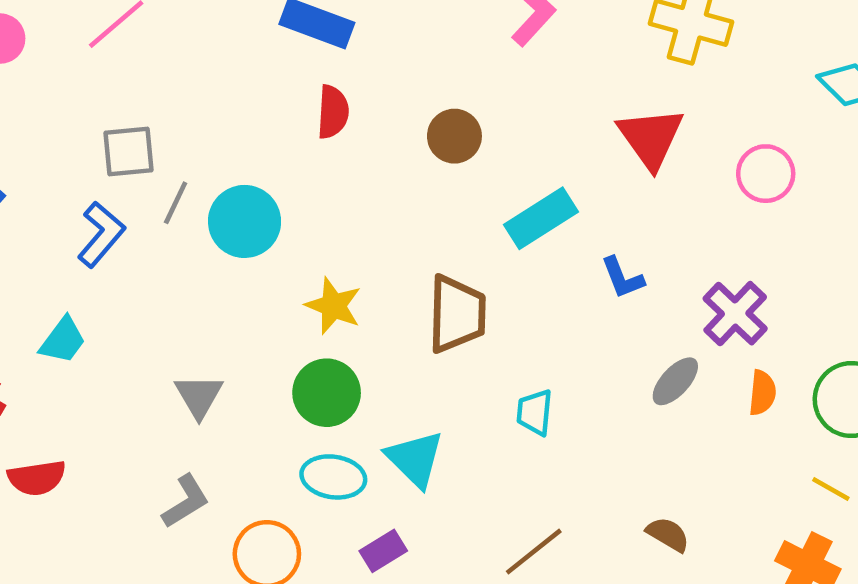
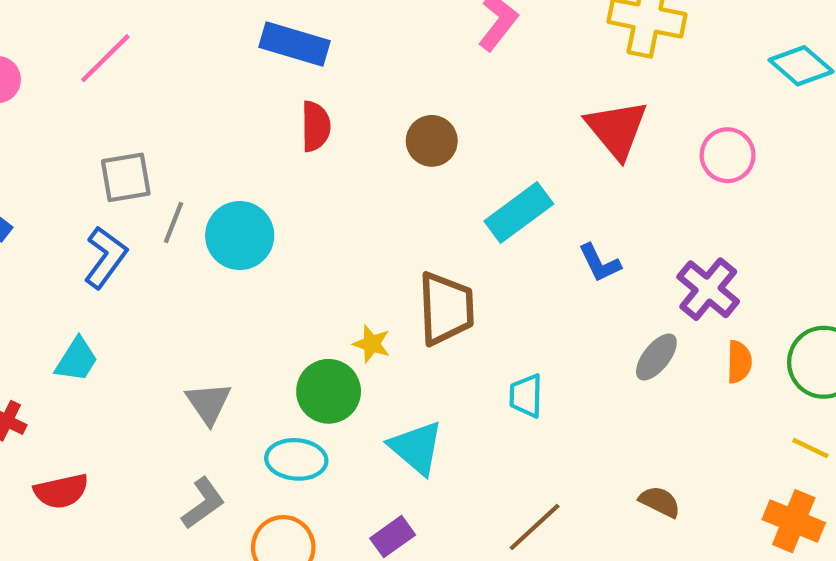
yellow star: (333, 306) -> (372, 344), moved, size x0.7
cyan ellipse: (333, 477) -> (296, 459), moved

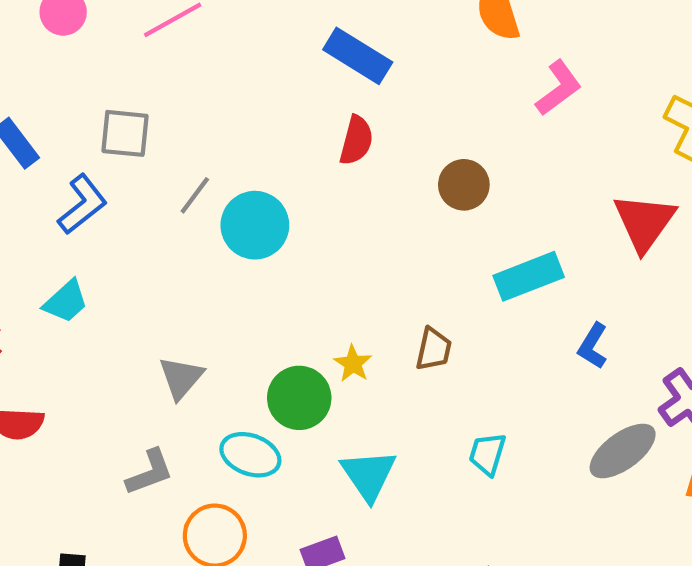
gray square: (126, 177) -> (125, 133), moved
blue L-shape: (105, 257) -> (82, 204), moved
blue L-shape: (600, 263) -> (593, 346), turned 42
brown trapezoid: (446, 308) -> (434, 349), size x0.6
gray ellipse: (656, 357) -> (623, 451), size x1.4

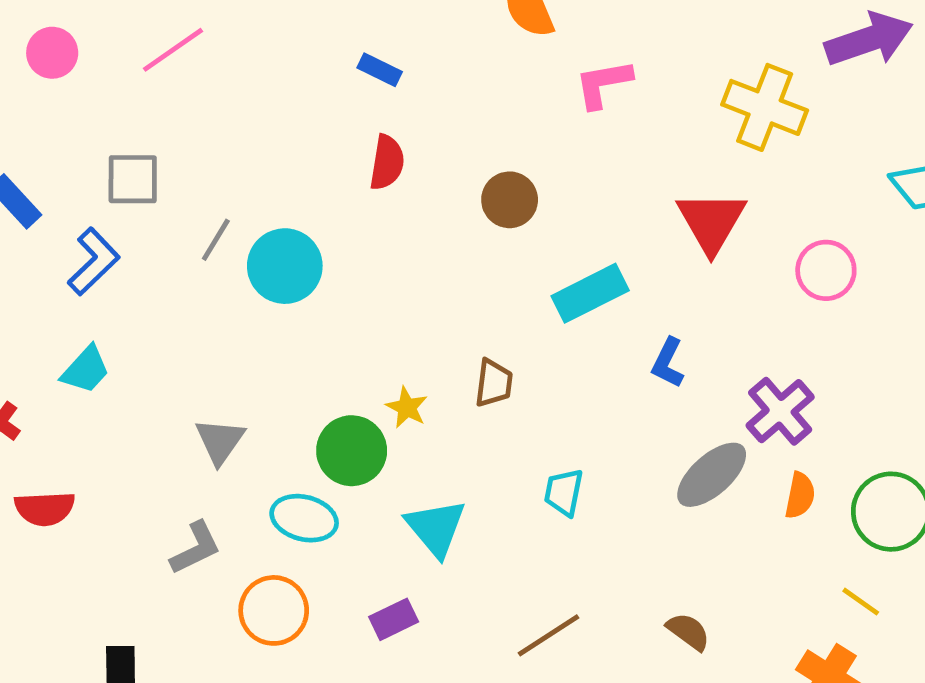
blue rectangle: (358, 56) -> (380, 70), size x0.6
pink L-shape: (559, 88) -> (603, 84), turned -148

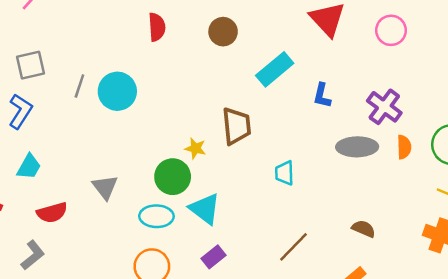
brown trapezoid: (494, 383) -> (236, 126), size x1.5
gray ellipse: (712, 475) -> (357, 147), turned 54
red semicircle: (45, 509) -> (52, 213), moved
cyan triangle: (436, 528) -> (205, 209), moved
gray L-shape: (196, 548) -> (33, 255), moved

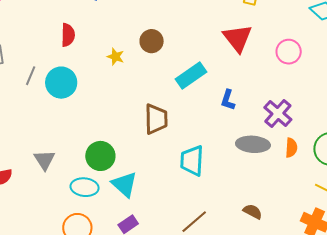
red semicircle: (157, 27) -> (68, 35), moved
yellow star: (195, 148) -> (116, 57), moved
cyan trapezoid: (285, 173) -> (192, 161), size x1.5

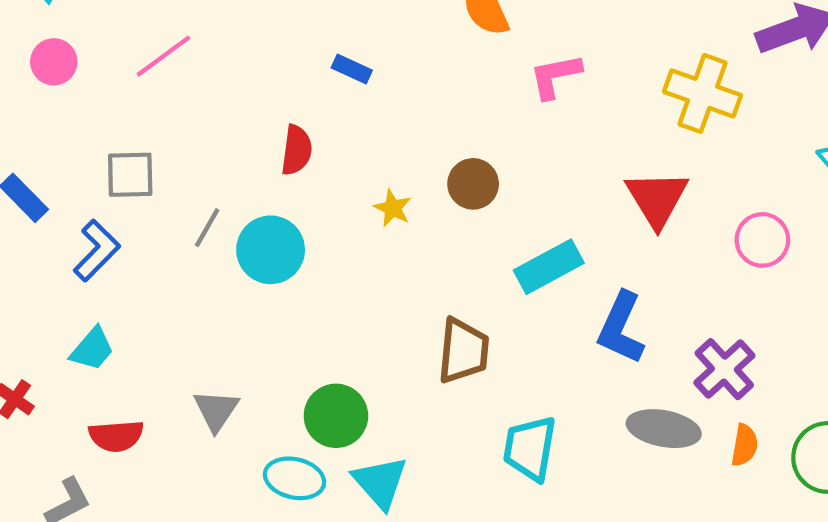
blue L-shape: (228, 100) -> (621, 328), size x1.6

